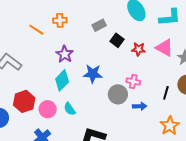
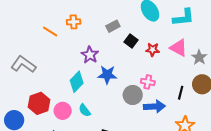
purple star: (65, 54) -> (90, 55), moved
blue arrow: (140, 106) -> (155, 107), size x1.5

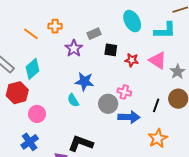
black square: (131, 41) -> (111, 50), turned -32
purple star: (90, 55) -> (74, 48), moved
cyan diamond: (77, 82) -> (33, 69), moved
red hexagon: (39, 103) -> (17, 93), moved
cyan semicircle: (85, 110) -> (73, 100), moved

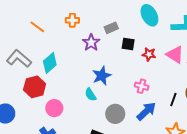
orange line: (31, 34) -> (37, 27), moved
blue star: (84, 81) -> (102, 76), turned -30
gray circle: (108, 104) -> (115, 114), moved
blue arrow: (129, 117) -> (146, 111), turned -45

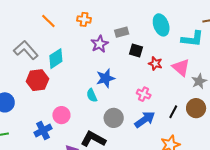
pink circle: (54, 108) -> (61, 115), moved

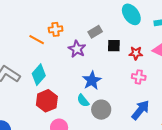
orange line: (48, 21) -> (37, 40), moved
red hexagon: (37, 80) -> (47, 101), moved
pink cross: (144, 94) -> (139, 77), moved
gray circle: (114, 118) -> (101, 110), moved

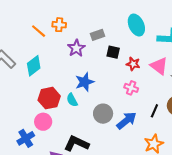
red hexagon: (47, 101) -> (49, 98), moved
gray circle: (101, 110) -> (103, 114), moved

